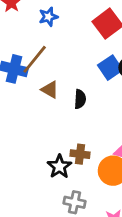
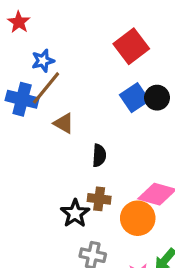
blue star: (48, 17) -> (43, 61), moved
black semicircle: (80, 99) -> (99, 156), moved

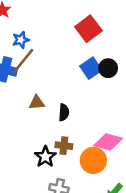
brown triangle: (64, 123) -> (37, 103), moved, turned -35

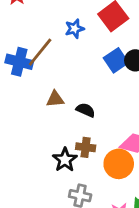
blue star: (21, 40) -> (75, 29), moved
black semicircle: (64, 112) -> (86, 110), turned -70

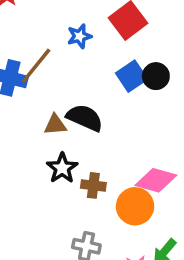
black semicircle: (86, 110) -> (85, 118), moved, size x1.5
black star: (65, 160) -> (62, 168), moved

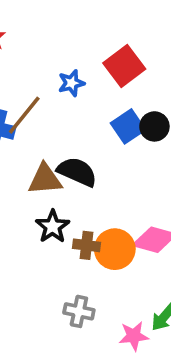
brown triangle: (55, 125) -> (45, 179), size x1.4
orange circle: (135, 206) -> (115, 249), moved

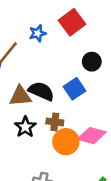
blue square: (128, 126) -> (75, 89), moved
brown cross: (87, 245) -> (55, 122), moved

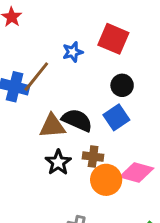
red square: (72, 22) -> (113, 39), turned -30
black circle: (92, 62) -> (122, 85), moved

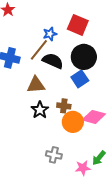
brown line: (36, 77) -> (39, 50), moved
black circle: (122, 85) -> (84, 57), size x1.6
black semicircle: (77, 120) -> (53, 61), moved

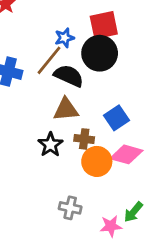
red square: (78, 25) -> (104, 25), turned -35
black circle: (84, 57) -> (100, 53), moved
blue square: (80, 79) -> (116, 118), moved
brown triangle: (36, 85) -> (66, 109), moved

